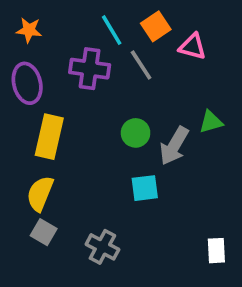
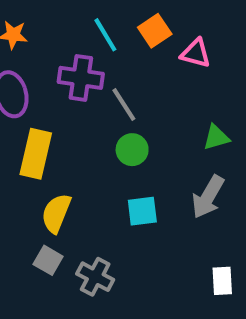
gray line: (141, 65) -> (124, 105), moved
gray arrow: (174, 146) -> (208, 197), moved
yellow semicircle: (40, 194) -> (56, 213), moved
gray square: (44, 232) -> (48, 260), moved

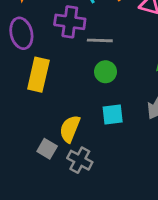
gray line: (124, 105) -> (100, 40), turned -55
yellow semicircle: (56, 213) -> (70, 129), moved

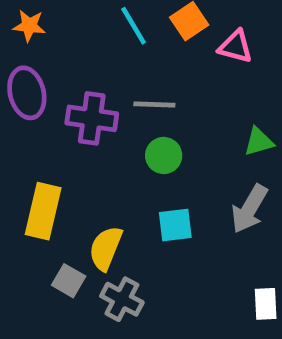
purple cross: (70, 22) -> (92, 118), moved
yellow rectangle: (38, 75) -> (43, 211), moved

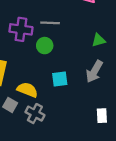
green circle: (164, 155) -> (45, 46), moved
yellow semicircle: (106, 248) -> (27, 90), turned 90

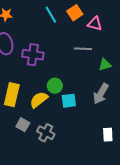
gray line: (50, 23) -> (83, 49), moved
green circle: (45, 46) -> (55, 86), moved
yellow semicircle: (27, 90) -> (39, 100), moved, turned -60

